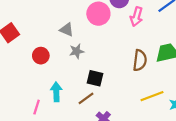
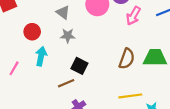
cyan arrow: (56, 92) -> (41, 56), moved
pink line: (37, 107) -> (14, 68), moved

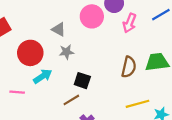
red circle: (32, 32) -> (30, 53), size x1.5
cyan arrow: (41, 56) -> (43, 76), turned 54
pink line: (14, 68) -> (17, 92), turned 72

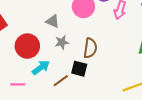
brown semicircle: (129, 67) -> (90, 48), moved
brown line: (71, 100) -> (61, 81), moved

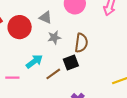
red circle: (27, 46) -> (20, 27), moved
black square: (79, 69) -> (71, 62), turned -35

